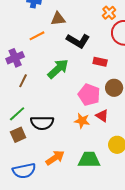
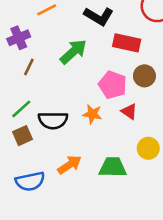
red rectangle: (100, 62) -> (127, 43), size x1.5
orange star: (82, 121) -> (92, 114), moved

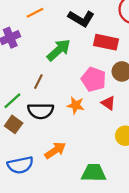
brown line: (29, 67) -> (38, 82), moved
brown square: (22, 136) -> (14, 124), turned -30
green trapezoid: (113, 167) -> (94, 173), moved

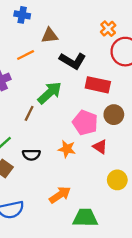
brown line: (38, 82) -> (29, 113), moved
black semicircle: (41, 111) -> (31, 155), size x0.7
orange arrow: (55, 150) -> (60, 195), moved

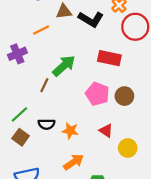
black L-shape: (73, 61) -> (91, 19), moved
brown circle: (114, 115) -> (124, 96), moved
red triangle: (100, 147) -> (106, 131), moved
orange star: (67, 149) -> (70, 131), moved

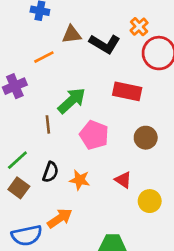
brown line: (44, 85) -> (48, 124), turned -32
pink pentagon: (97, 94) -> (94, 135), moved
black semicircle: (47, 124) -> (51, 172), turned -70
orange arrow: (74, 162) -> (60, 218), moved

